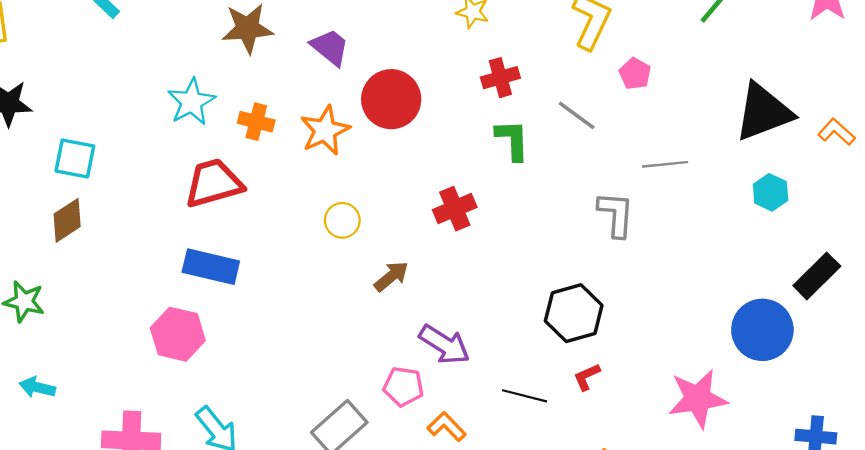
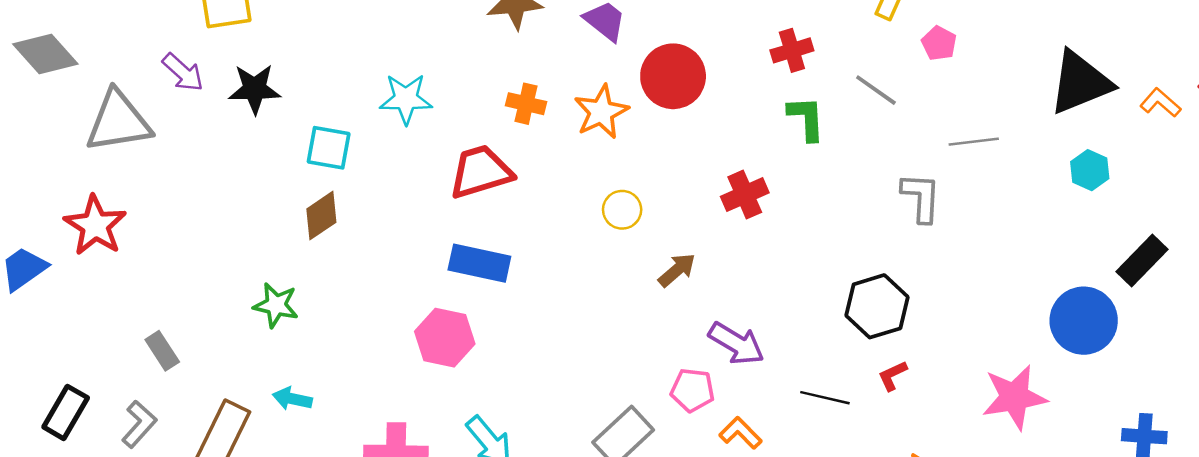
cyan star: (191, 102) -> (406, 99), moved, turned 30

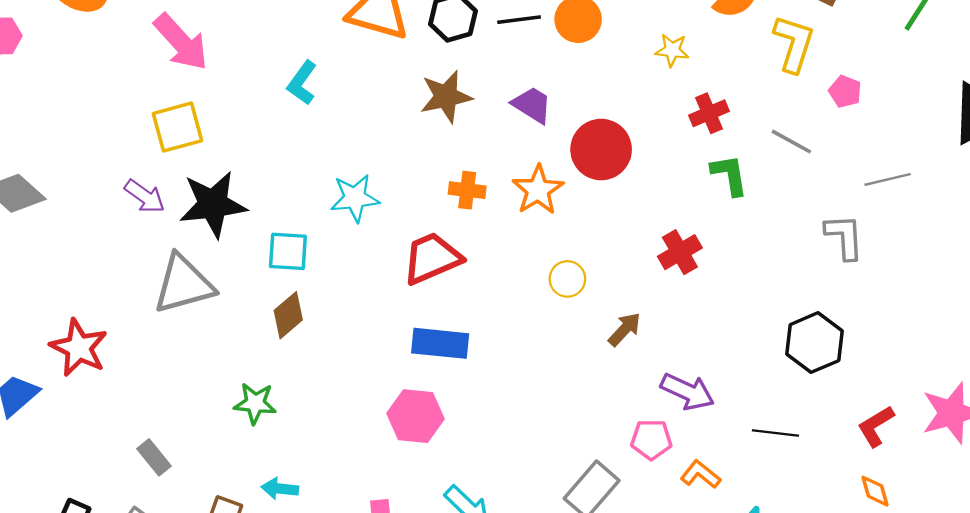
black star: (255, 89) -> (213, 204), size x1.4
gray triangle: (118, 122) -> (184, 284), moved
red L-shape: (893, 376) -> (876, 426), moved, size x1.4

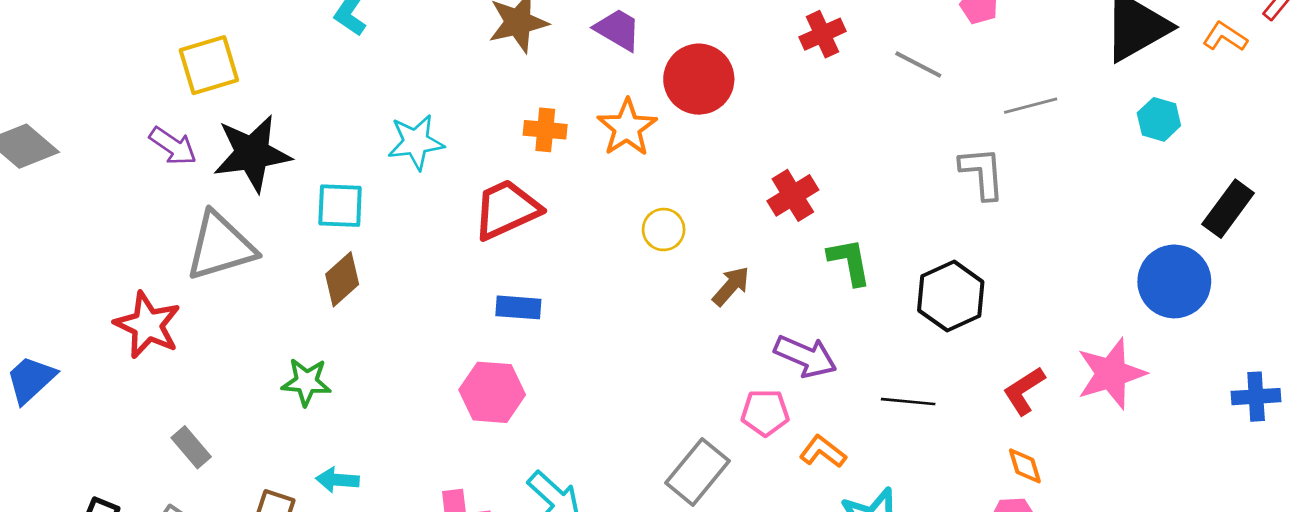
green L-shape: (729, 175) -> (849, 262), moved
blue rectangle: (440, 343) -> (518, 307), size x0.7
red star: (79, 348) -> (148, 325), moved

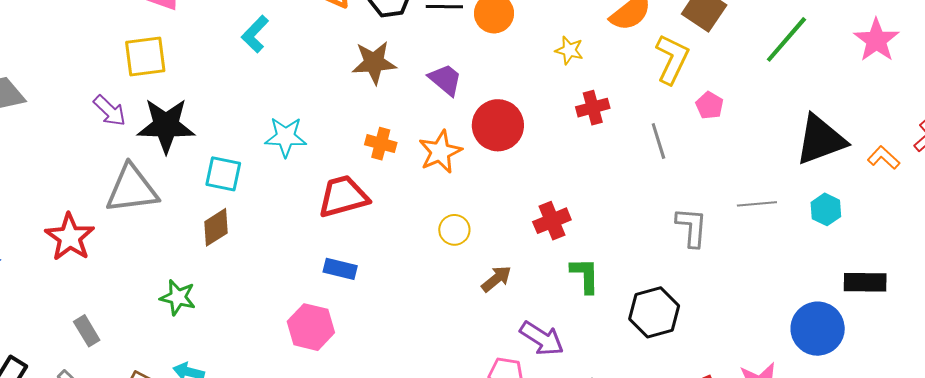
gray line: (918, 65) -> (658, 141), turned 36
gray line: (1031, 106) -> (757, 204), moved
black rectangle: (1228, 209) -> (865, 282), turned 45

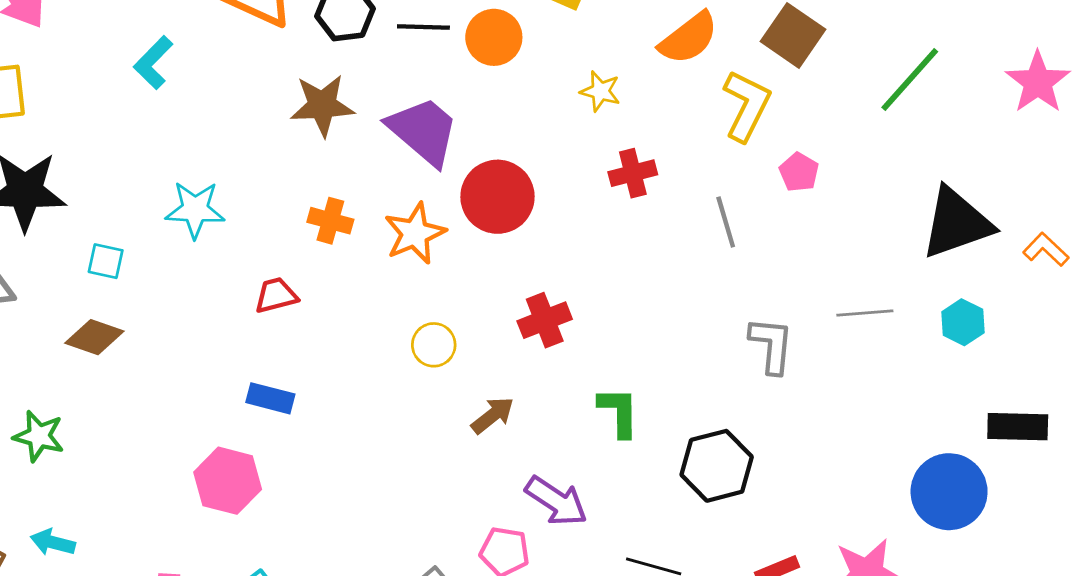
purple trapezoid: (445, 80) -> (423, 131), size x1.5
cyan square: (223, 174) -> (106, 261), size x0.7
red trapezoid: (343, 196) -> (276, 295), size x0.6
red cross: (552, 221) -> (545, 320), moved
brown diamond: (216, 227) -> (94, 337), turned 51

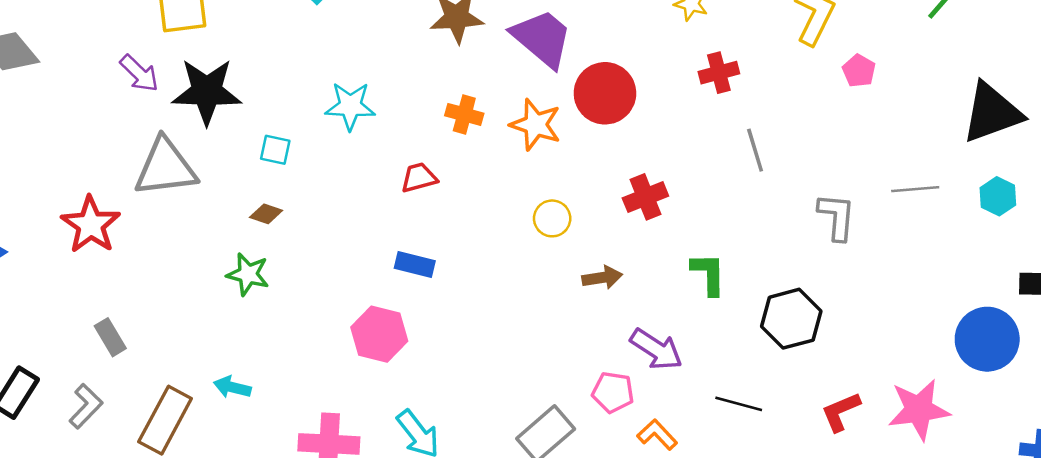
gray line: (726, 222) -> (755, 150), moved
orange star: (415, 233) -> (536, 125), turned -30
brown diamond: (94, 337) -> (266, 214), size x0.7
brown arrow: (493, 415) -> (602, 278), turned 30
green star: (39, 436) -> (248, 274), moved

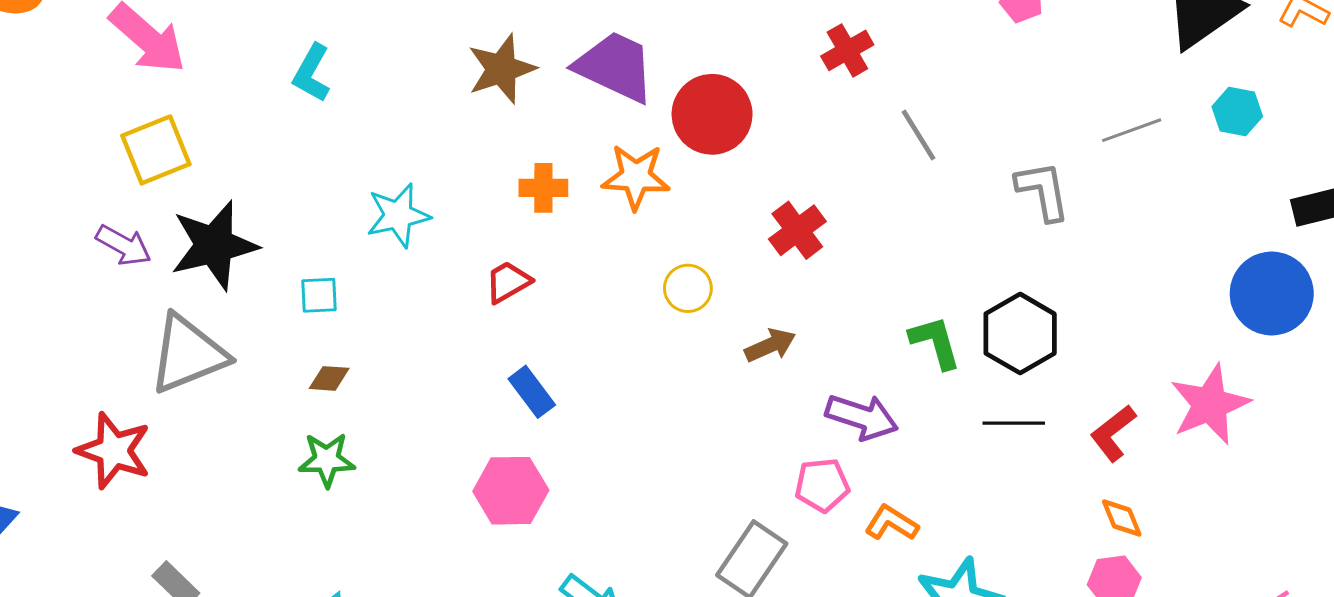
blue rectangle: (415, 264) -> (532, 392), turned 54
green L-shape: (708, 274) -> (935, 342), moved
black line: (739, 404) -> (1014, 423), moved

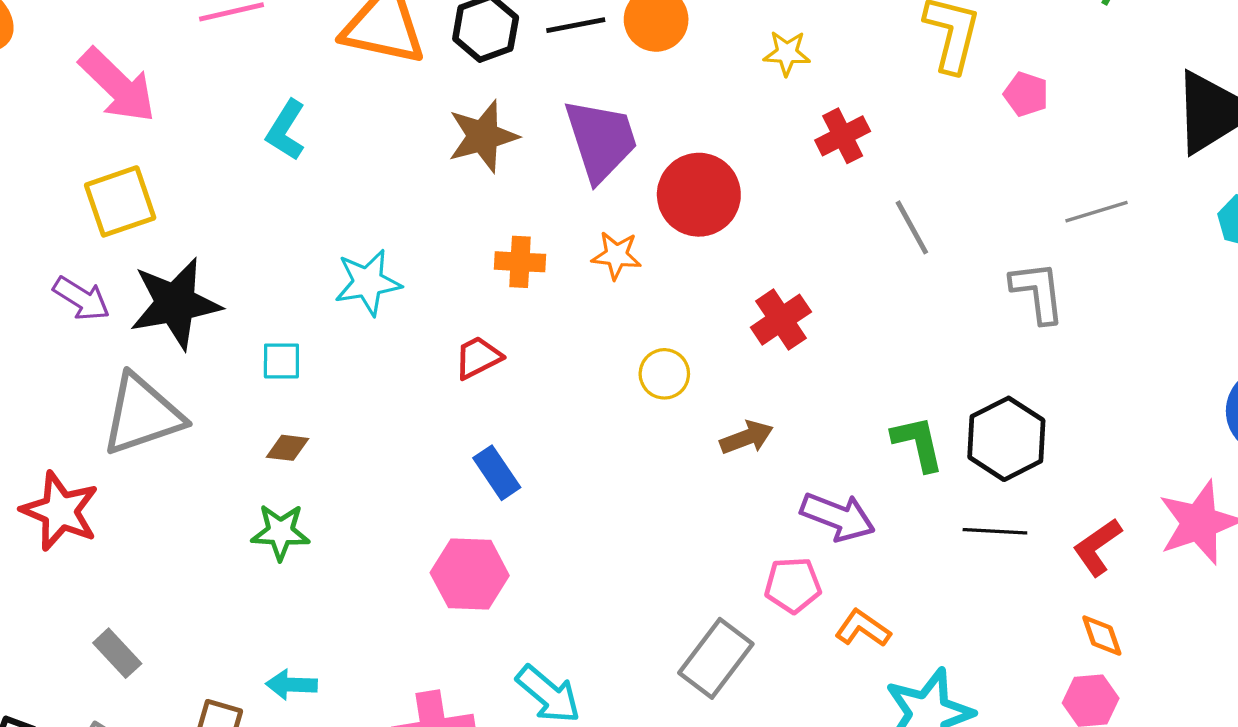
purple trapezoid: (615, 67) -> (601, 140), turned 44
gray line: (1132, 130) -> (1096, 212), moved
orange star: (636, 177) -> (616, 255), size x0.7

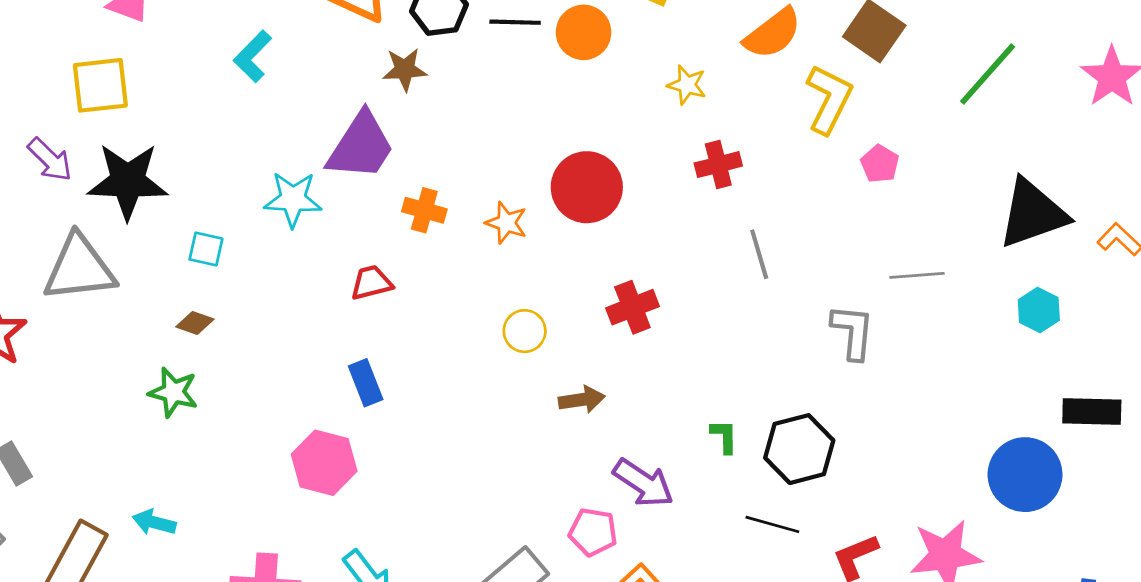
brown star: (483, 136) -> (405, 69), moved, size x0.7
purple trapezoid: (601, 140) -> (361, 146), moved, turned 38
green L-shape: (918, 443) -> (724, 436), size x0.7

